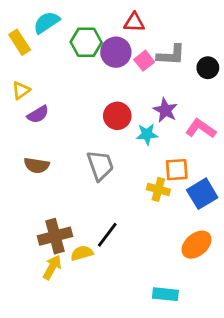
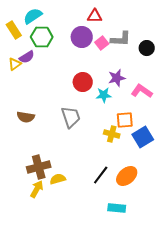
green hexagon: (86, 42) -> (42, 37), moved
purple star: (165, 110) -> (117, 78), turned 30
purple semicircle: (38, 114) -> (27, 57), moved
black line: (107, 235) -> (101, 175), moved
orange ellipse: (197, 245) -> (127, 176), moved

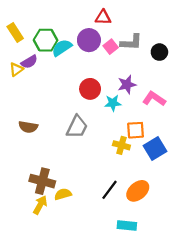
cyan semicircle: (33, 16) -> (62, 48), moved
gray trapezoid: (71, 117) -> (77, 127), turned 45
brown cross: (39, 167) -> (42, 181), turned 30

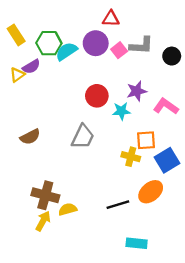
brown semicircle: (28, 127) -> (30, 137), turned -36
black line: (110, 190) -> (118, 205), turned 36
orange ellipse: (138, 191) -> (151, 192), moved

